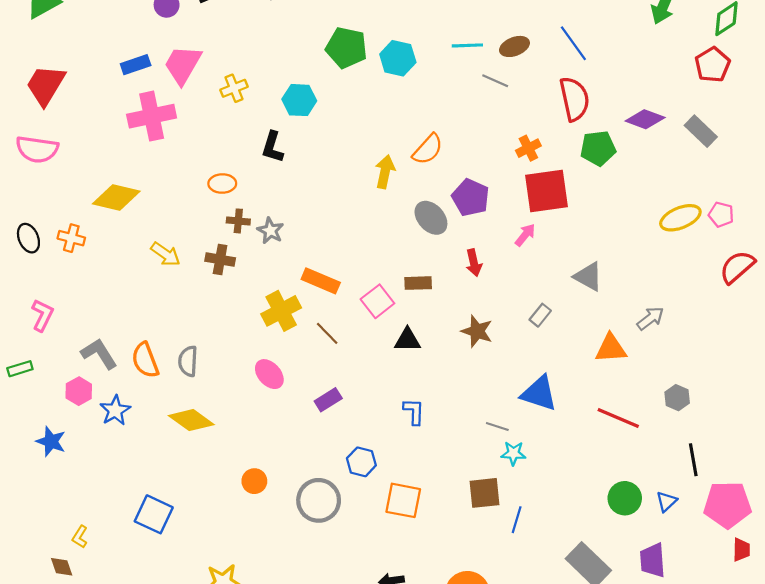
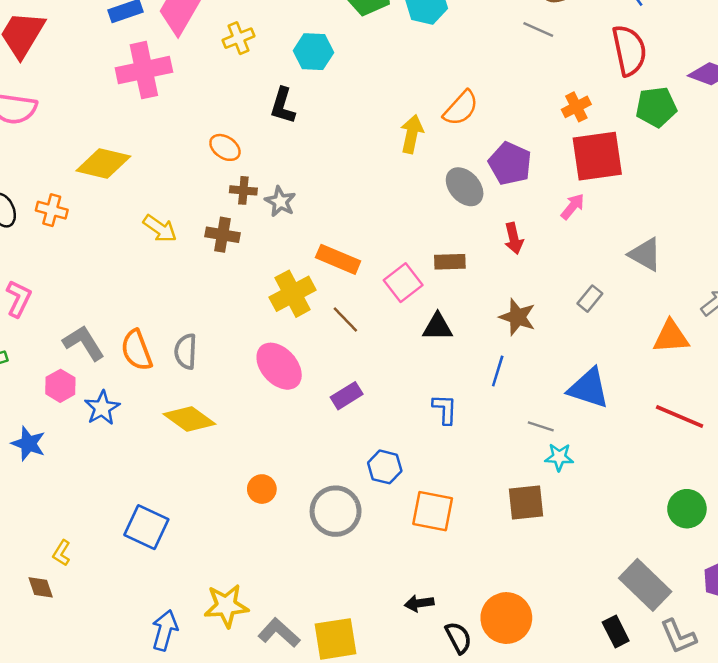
orange ellipse: (222, 184) -> (225, 147), turned 35
pink ellipse: (269, 374) -> (279, 366), size x1.4
blue line: (517, 520) -> (498, 371), moved

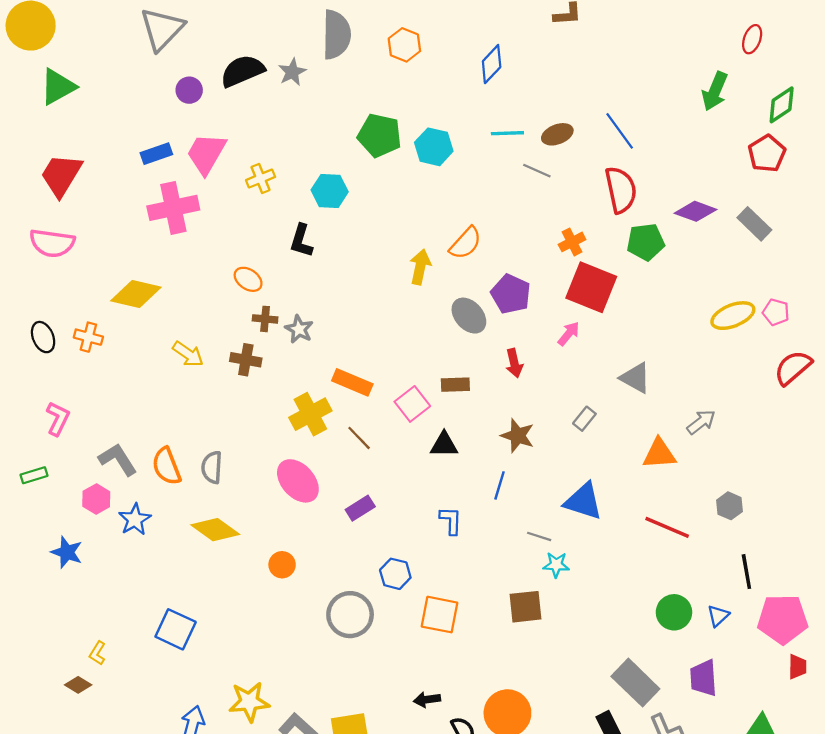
red square: (597, 156) -> (591, 287), turned 30
orange circle: (262, 489) -> (282, 565), moved
brown diamond: (41, 587) -> (78, 685), turned -40

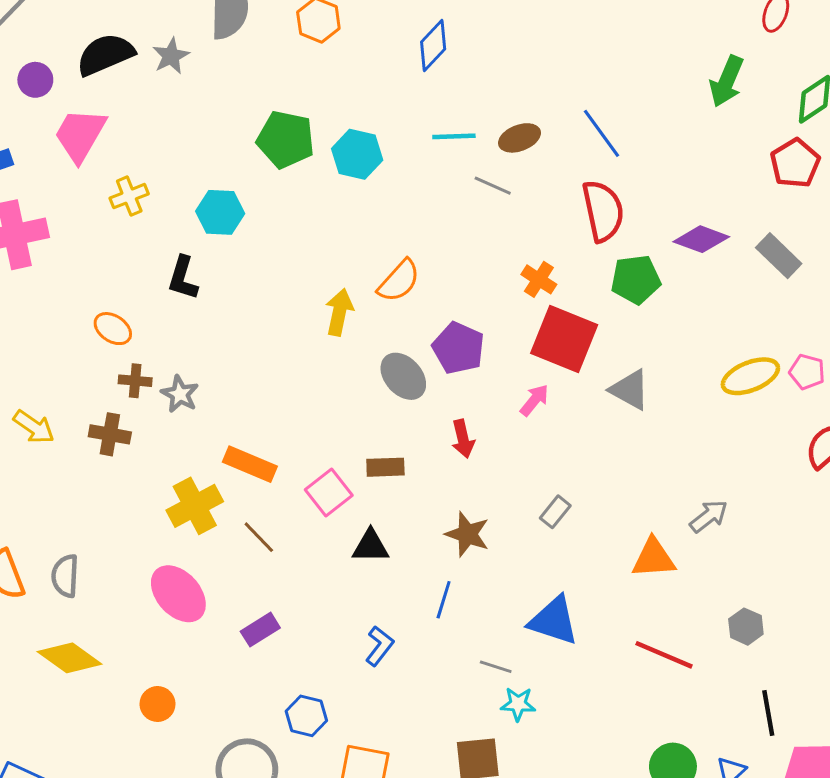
pink trapezoid: (206, 154) -> (80, 135), moved
orange cross: (572, 242) -> (539, 279), turned -30
gray triangle: (635, 378) -> (630, 390), moved
blue L-shape: (451, 521) -> (379, 646), turned 36

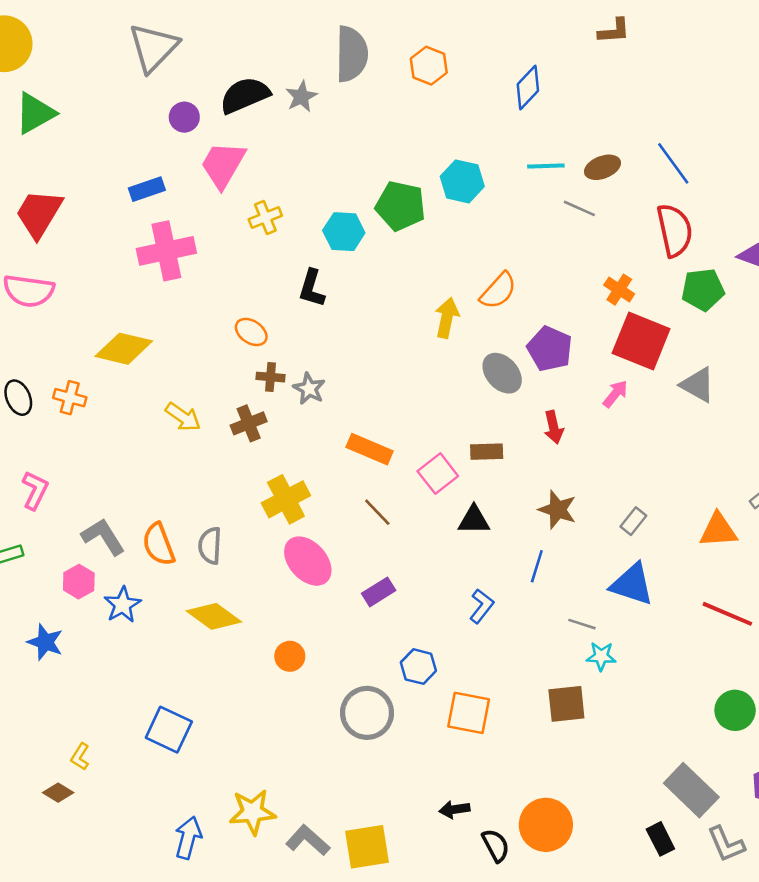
green pentagon: (286, 139) -> (400, 206), moved
brown cross: (110, 434) -> (249, 423), turned -32
yellow cross: (195, 506) -> (286, 499), moved
gray rectangle: (555, 512) -> (633, 521), moved

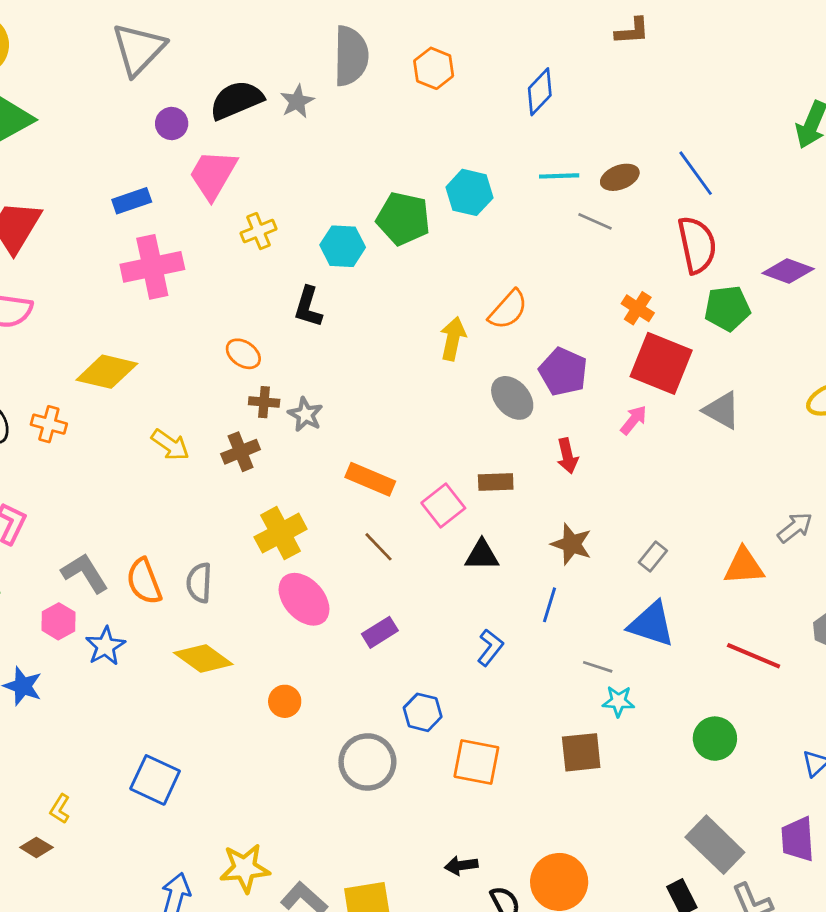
green circle: (735, 710) -> (715, 739), moved

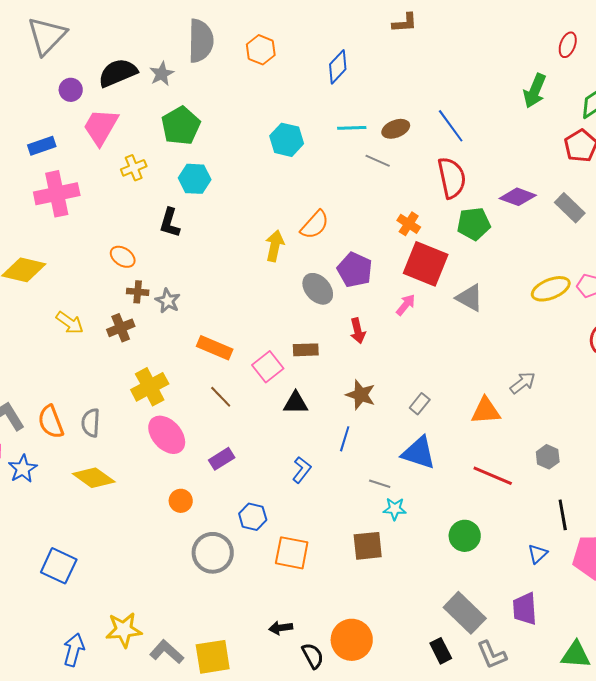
green pentagon: (403, 219) -> (181, 126), moved, turned 30
orange circle: (285, 701) -> (181, 501), moved

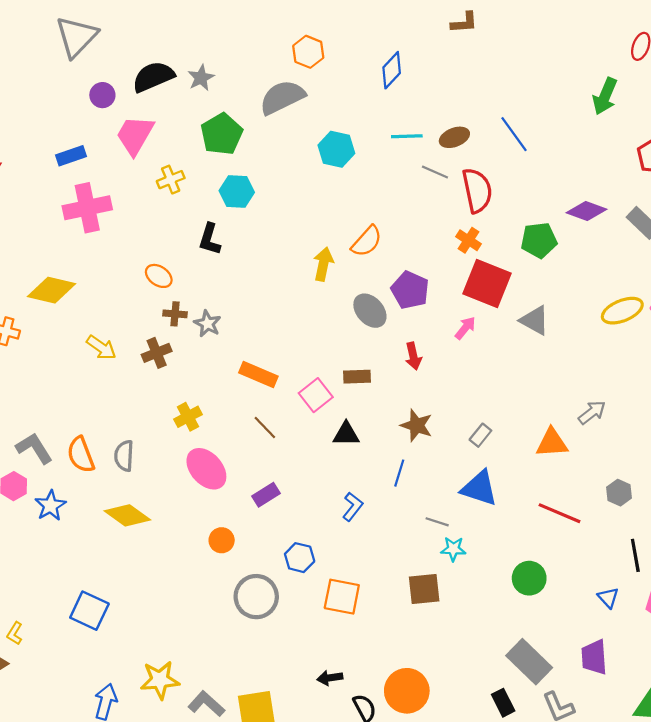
gray semicircle: (201, 41) -> (282, 97), moved, turned -117
red semicircle: (452, 178) -> (477, 190), moved
yellow cross: (150, 387) -> (188, 417), size x0.7
blue triangle: (538, 554) -> (608, 598), turned -30

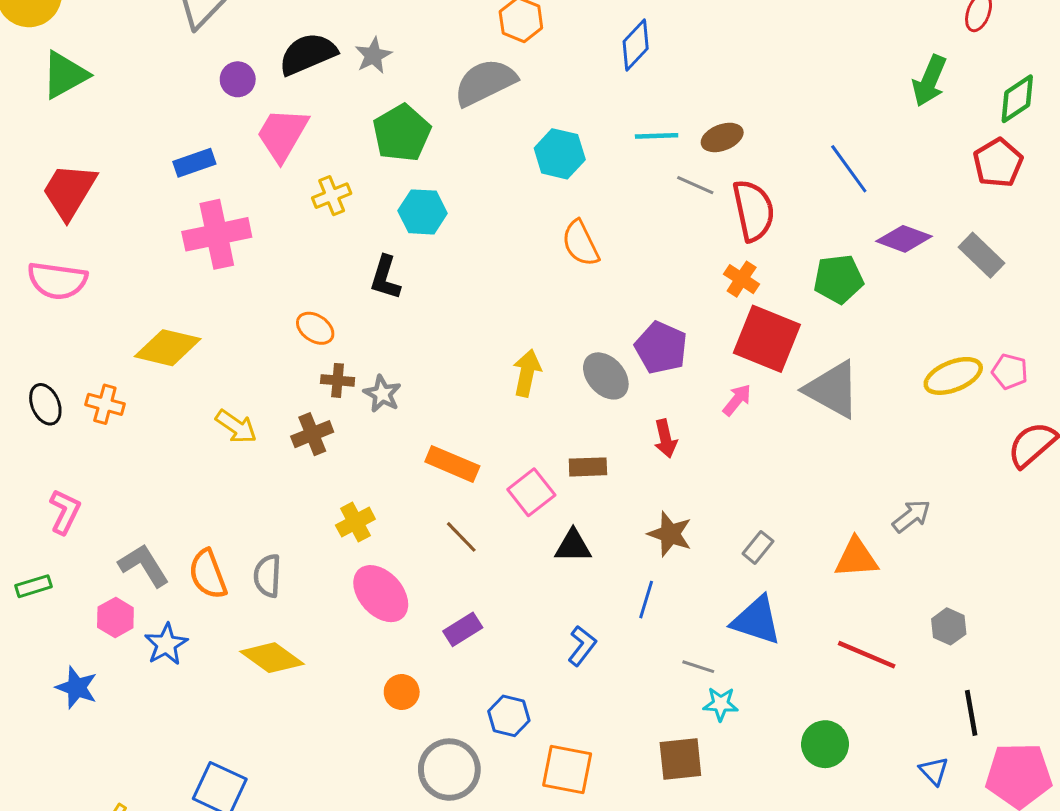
blue line: (514, 134) -> (849, 169), moved
orange semicircle: (367, 241) -> (581, 243), moved, turned 112
yellow arrow: (323, 264) -> (527, 373), moved
gray triangle: (535, 320) -> (832, 389), size x1.4

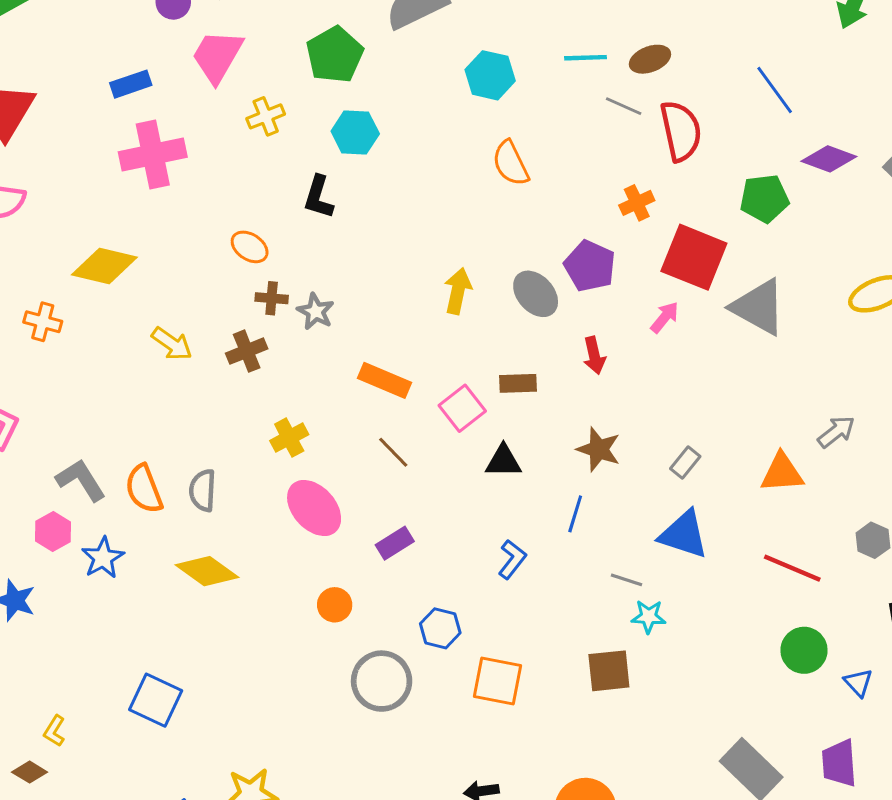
orange cross: (742, 279) -> (637, 203), moved, turned 32
green circle: (825, 744) -> (804, 650), moved

